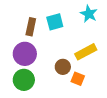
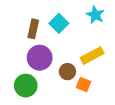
cyan square: (55, 22) -> (59, 23), turned -30
purple circle: (25, 54) -> (40, 58), moved

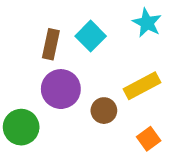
orange square: (84, 84) -> (149, 139), moved, turned 32
green circle: (26, 86) -> (21, 127), moved

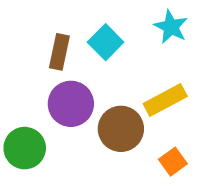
brown circle: (104, 111) -> (121, 129), size x1.5

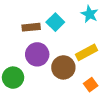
brown rectangle: (59, 52) -> (31, 27), turned 72

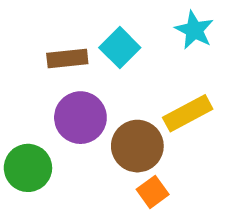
orange square: (91, 85) -> (153, 192), moved

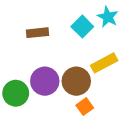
cyan square: (120, 48) -> (82, 27), moved
purple circle: (80, 118) -> (45, 81), moved

